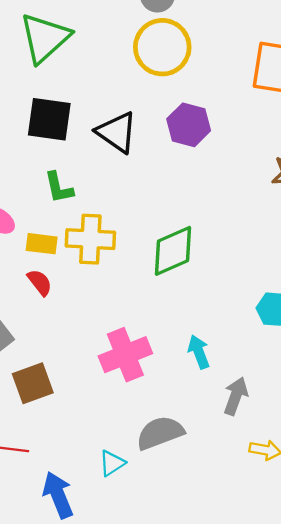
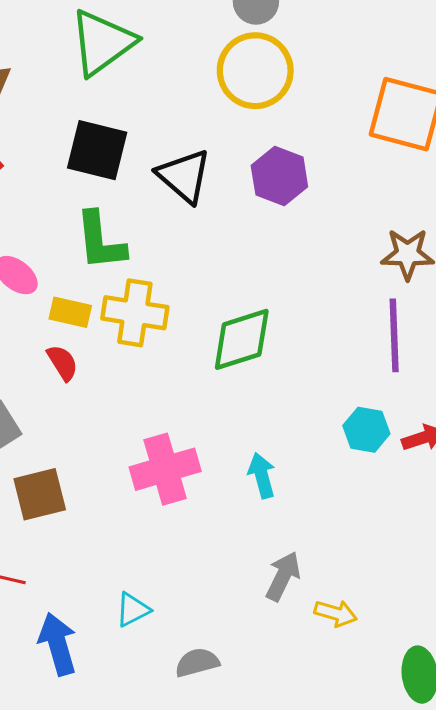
green L-shape: (59, 188) -> (100, 241), size x1.4
gray arrow: (236, 396) -> (283, 576), moved
gray semicircle: (160, 433) -> (197, 663), moved, size x0.7

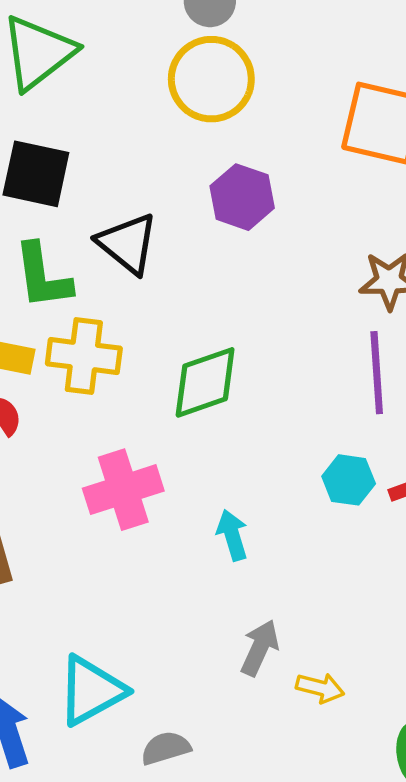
black triangle: (184, 176) -> (128, 243), moved
pink cross: (165, 469) -> (123, 490), moved
cyan triangle: (133, 610) -> (91, 691), size x1.8

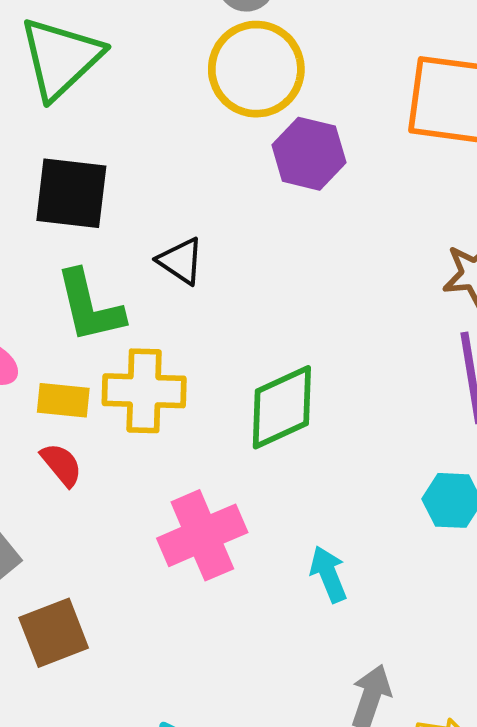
purple hexagon: (242, 197) -> (309, 154), moved
black triangle: (128, 243) -> (181, 261), size x0.7

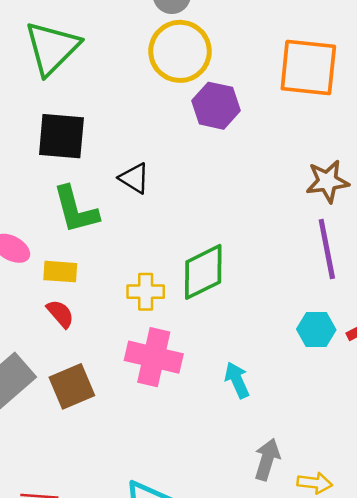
yellow cross: (144, 391) -> (146, 292), moved, size x0.7
pink cross: (202, 535) -> (154, 357), turned 38
brown square: (54, 633) -> (72, 386), moved

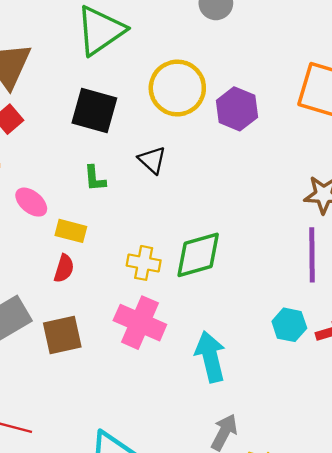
yellow circle: (180, 51) -> (177, 88), moved
green L-shape: (76, 210) -> (95, 178), size x0.6
red semicircle: (60, 314) -> (64, 268), turned 48
cyan arrow: (237, 380) -> (210, 357), size x1.5

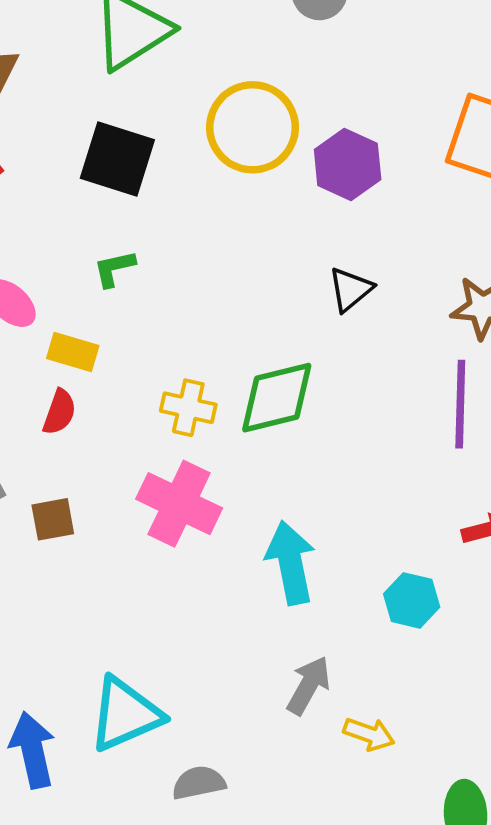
black triangle: (152, 160) -> (350, 289), moved, turned 36
green L-shape: (95, 178) -> (114, 268), turned 80
cyan hexagon: (289, 325) -> (412, 600), moved
brown square: (62, 335) -> (53, 519), size x0.7

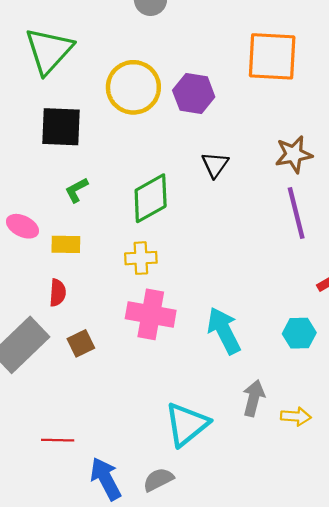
green diamond: (277, 398) -> (151, 198), moved
red semicircle: (59, 412) -> (58, 293), moved
cyan triangle: (125, 714) -> (187, 424), moved
gray semicircle: (199, 783) -> (158, 480), moved

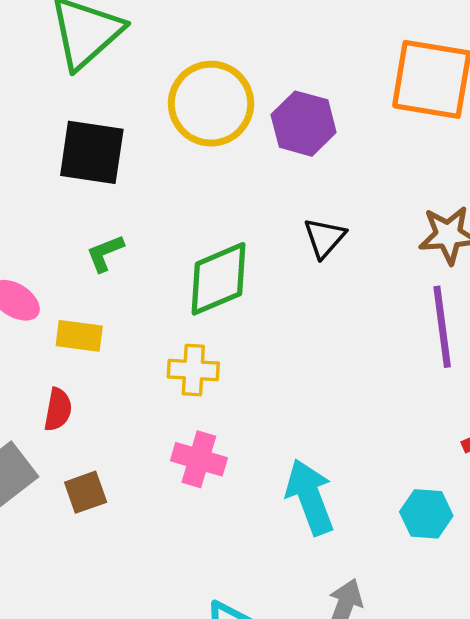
pink cross: (151, 314) -> (199, 459), size x0.7

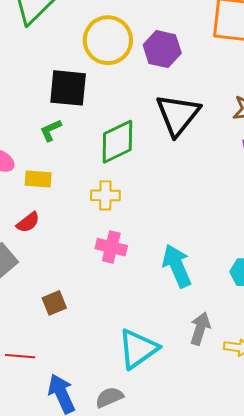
black square: (92, 152) -> (68, 88), moved
black triangle: (325, 238) -> (178, 115), size x1.8
red semicircle: (58, 410) -> (28, 222), turned 45
brown square: (86, 492) -> (54, 303), moved

